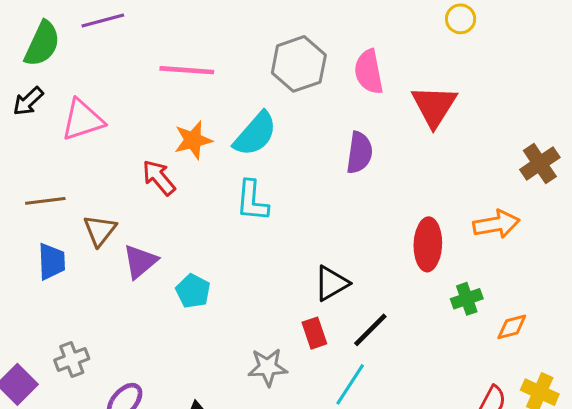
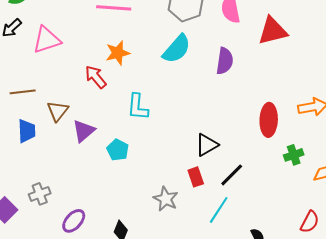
red triangle: (434, 106) -> (273, 31), turned 44
cyan semicircle: (255, 134) -> (177, 49), moved
cyan L-shape: (252, 201) -> (138, 107), moved
gray star: (268, 367) -> (166, 199), turned 30

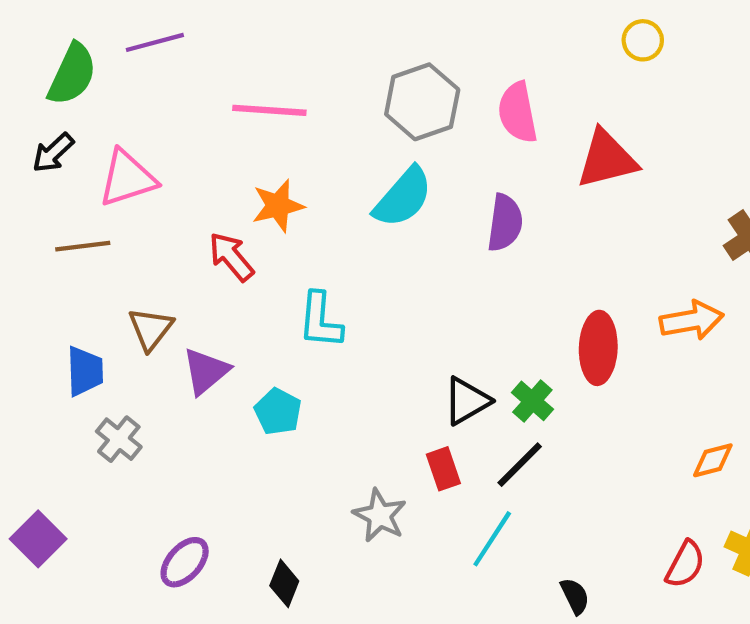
brown line: (23, 92) -> (83, 246), moved
green cross: (294, 155) -> (532, 401), moved, turned -30
gray cross: (40, 194) -> (119, 439), moved, turned -30

